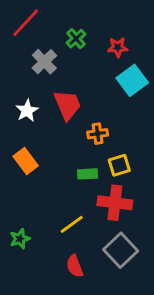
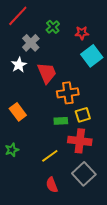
white star: (27, 111) -> (19, 65), moved
orange cross: (98, 134) -> (68, 93), size x1.5
green star: (20, 239) -> (12, 150), moved

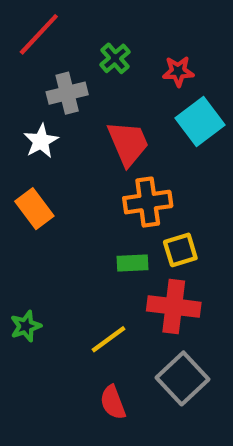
gray cross: (31, 43) -> (67, 93), turned 30
red trapezoid: (47, 73) -> (128, 143), moved
orange rectangle: (18, 112) -> (34, 209), moved

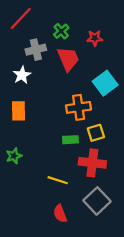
cyan square: (200, 121) -> (105, 83), moved
red trapezoid: (128, 143) -> (68, 59), moved
orange rectangle: (34, 209) -> (18, 111), turned 36
green star: (26, 326) -> (14, 156), moved
yellow line: (108, 339) -> (58, 180), turned 54

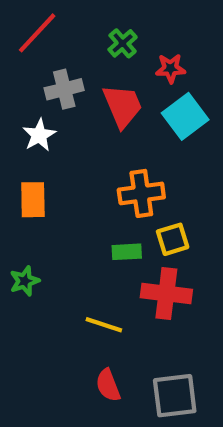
green cross: (61, 31) -> (123, 43), moved
cyan square: (105, 83) -> (185, 116), moved
gray square: (97, 201) -> (175, 396), moved, turned 36

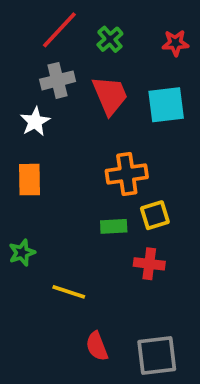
red line: (37, 33) -> (59, 30), moved
red star: (171, 68) -> (175, 43), moved
cyan square: (185, 116) -> (166, 105), turned 30
red cross: (166, 293) -> (149, 264), size x0.7
yellow line: (104, 325) -> (69, 292), moved

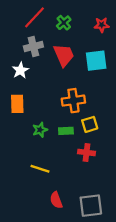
green star: (22, 253) -> (40, 130), moved

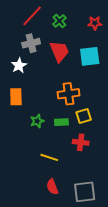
yellow line: (40, 169) -> (49, 157), moved

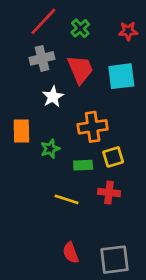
white star: (19, 65) -> (53, 97), moved
green star: (37, 121) -> (50, 149), moved
yellow line: (49, 157) -> (67, 199), moved

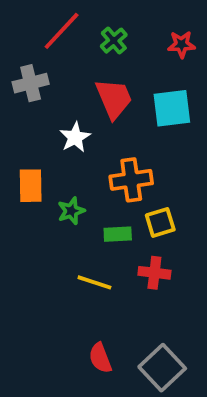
gray cross: (42, 58) -> (31, 83), moved
gray square: (114, 260) -> (162, 368), turned -36

